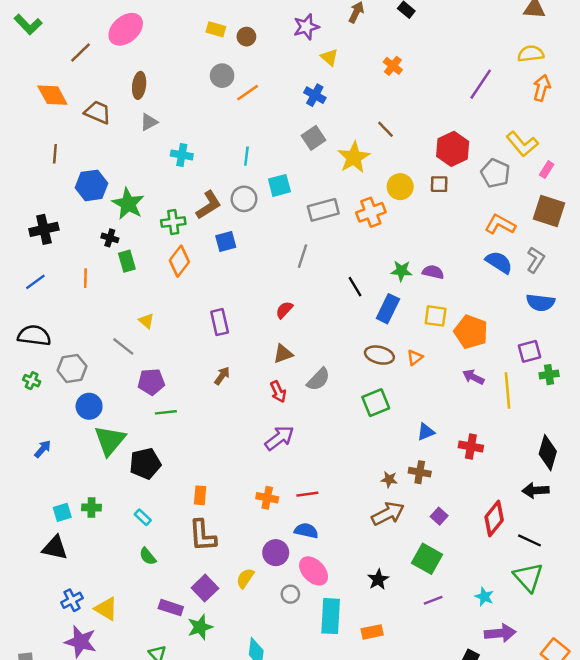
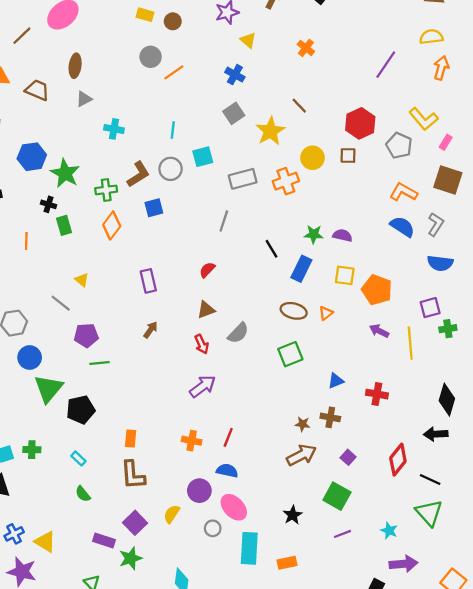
red line: (307, 494) -> (228, 437), turned -60

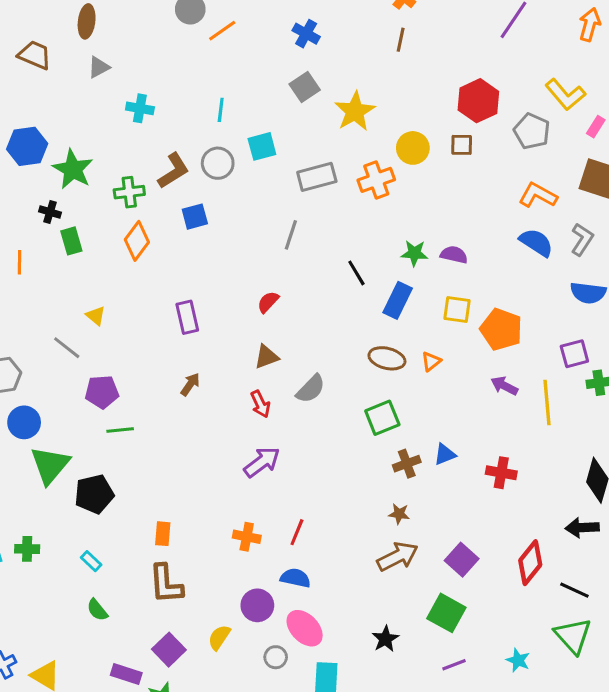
brown line: (299, 106) -> (401, 40), moved, turned 56
brown cross: (330, 417) -> (407, 464), moved, turned -30
purple square: (348, 457) -> (462, 560), size x1.5

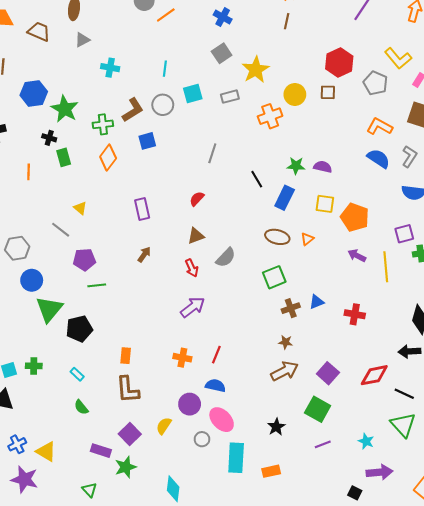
gray rectangle: (317, 177) -> (230, 97), moved, size x0.7
red diamond: (530, 563) -> (374, 375), turned 40

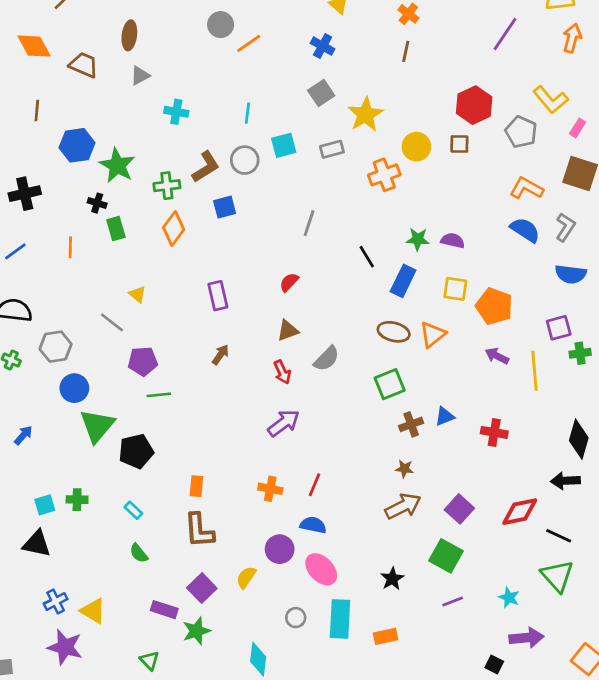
orange triangle: (307, 239) -> (433, 334), size x1.5
gray circle: (202, 439) -> (296, 618), moved

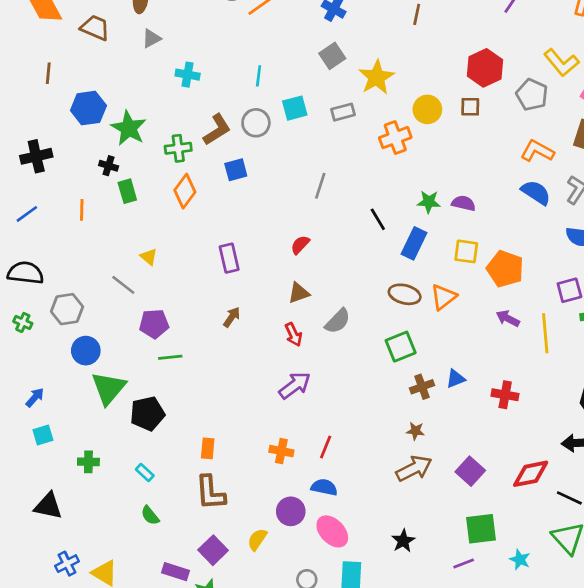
cyan square: (45, 505) -> (43, 435), moved
green square: (446, 556) -> (481, 529), moved, turned -36

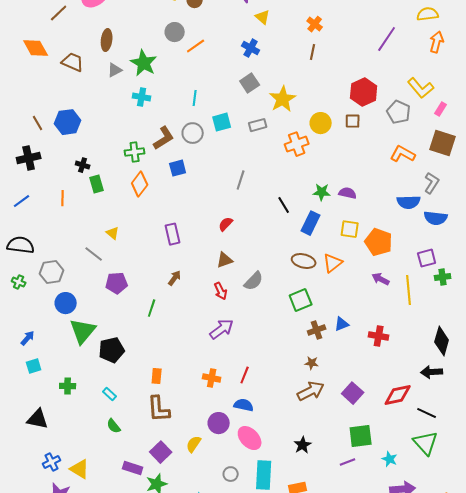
brown line: (48, 73) -> (38, 123), moved, turned -35
green star: (129, 128) -> (144, 63), moved
blue semicircle: (536, 192) -> (409, 202), moved, turned 145
green line: (170, 357) -> (152, 308), moved, turned -66

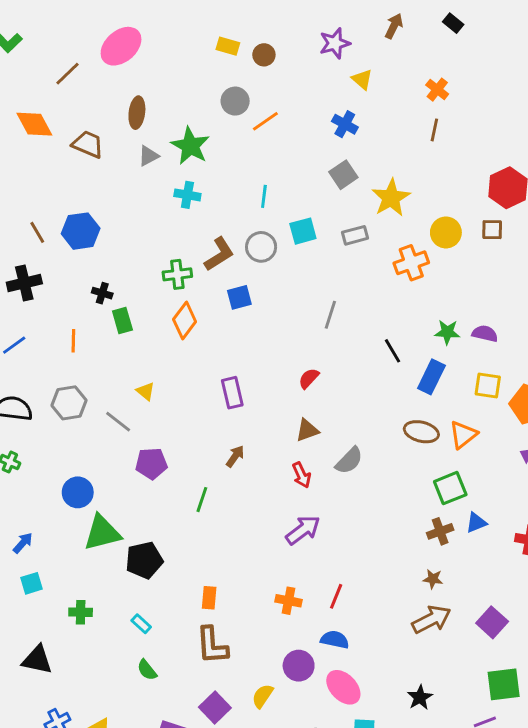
gray hexagon: (52, 272) -> (69, 403), moved
green square: (301, 300) -> (450, 488), moved
green triangle: (83, 331) -> (102, 533), turned 36

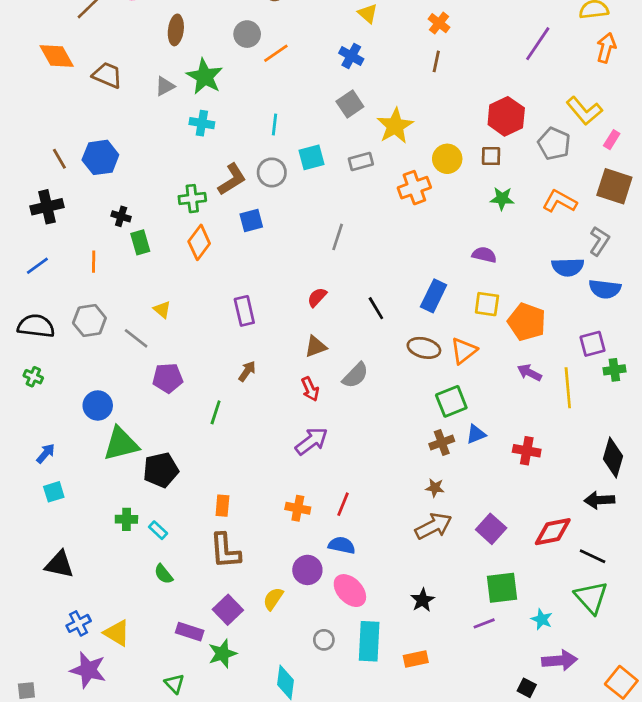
brown ellipse: (137, 113) -> (176, 30), moved
green star: (447, 332) -> (502, 199), moved
black line: (392, 351) -> (376, 308), moved
green cross: (81, 612) -> (126, 519), moved

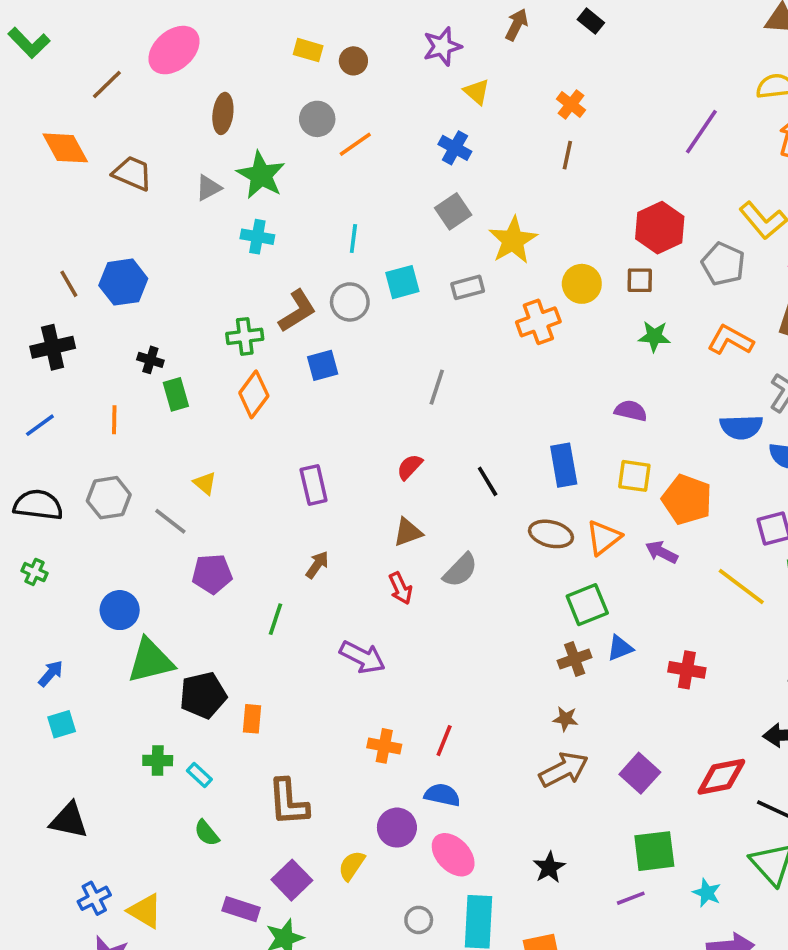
blue rectangle: (434, 296) -> (564, 465), turned -36
purple arrow: (529, 373) -> (662, 552), moved
yellow line: (568, 388) -> (741, 586), turned -48
purple arrow: (312, 441) -> (363, 657), moved, turned 64
orange rectangle: (222, 506) -> (252, 719), moved

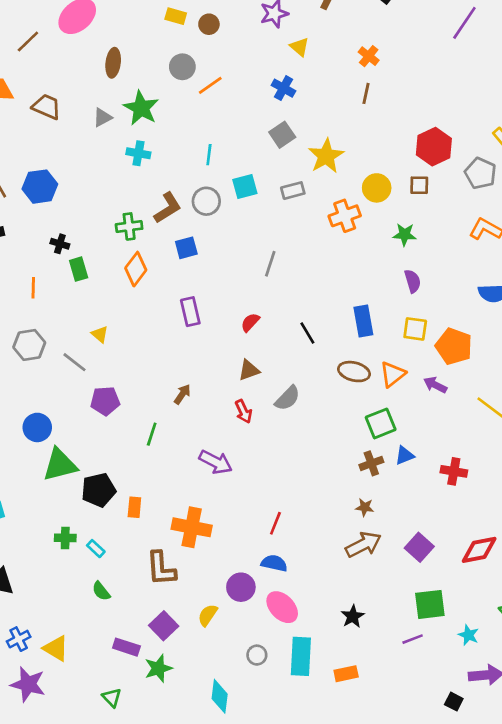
purple line: (701, 132) -> (464, 23), moved
green star: (654, 336) -> (405, 234), moved
purple semicircle: (631, 411) -> (413, 281), turned 60
purple rectangle: (314, 485) -> (190, 312), moved
orange cross: (384, 746) -> (192, 527), moved, size x1.6

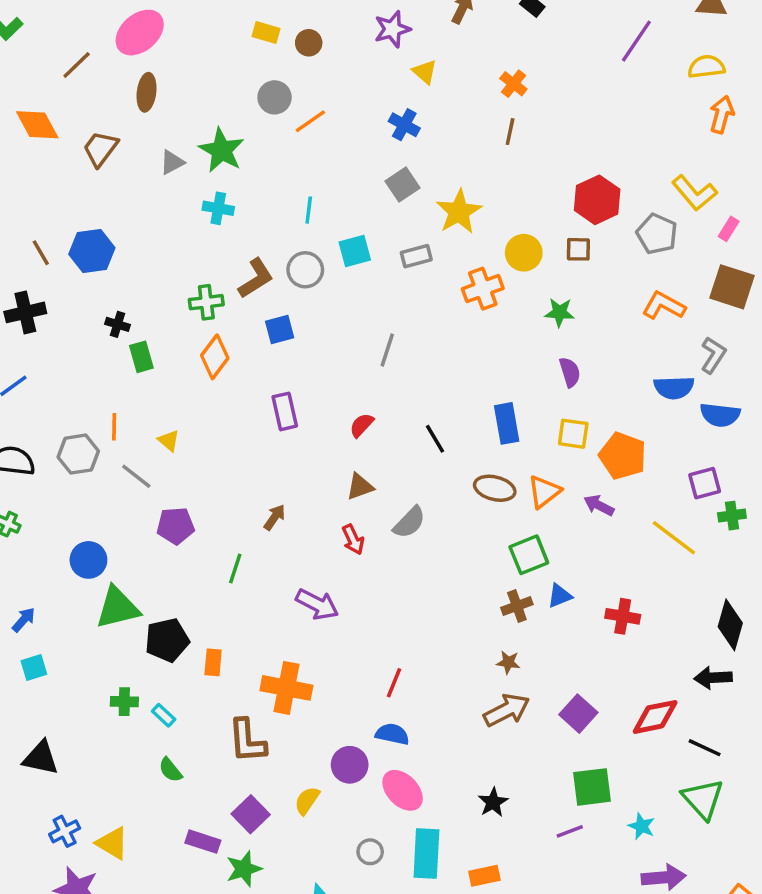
brown ellipse: (113, 63) -> (147, 92), moved
brown trapezoid: (47, 107) -> (100, 149), turned -76
orange line: (33, 288) -> (114, 427), moved

